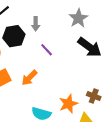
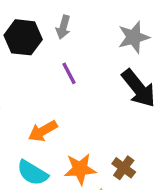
orange arrow: (29, 78) -> (43, 131), moved

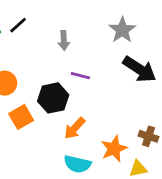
black hexagon: (23, 37) -> (53, 98), moved
purple line: (69, 73) -> (80, 76), turned -30

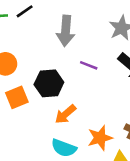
gray arrow: (64, 40) -> (66, 31), size x1.6
purple line: (80, 76) -> (89, 65), moved

